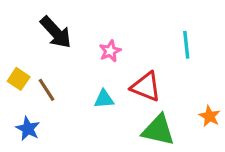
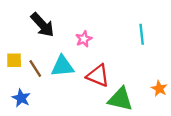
yellow square: (19, 79) -> (14, 60), turned -35
red triangle: (146, 87) -> (98, 76), moved
cyan triangle: (104, 99) -> (62, 66), moved, size x1.5

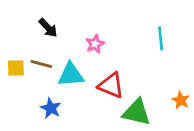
black arrow: (42, 25) -> (48, 28), size x0.7
brown line: (35, 68) -> (41, 64), moved, turned -42
blue star: (21, 98) -> (51, 108), moved

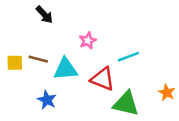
black arrow: (48, 28) -> (44, 15), moved
cyan line: (161, 39) -> (128, 57), moved, turned 75

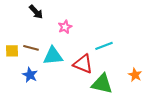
pink star: (88, 41) -> (65, 27), moved
blue star: (47, 100) -> (30, 75), moved

